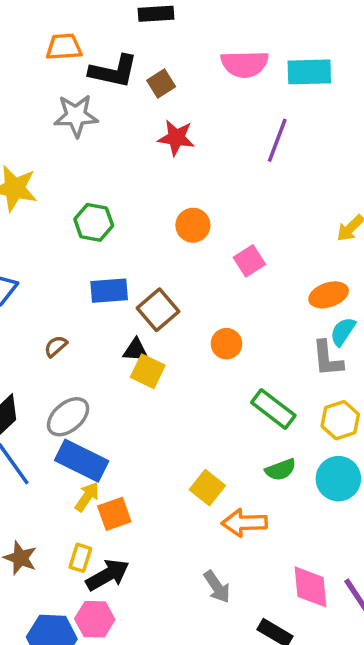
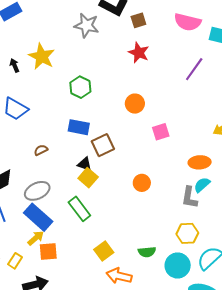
orange circle: (226, 344) -> (142, 183), moved
green rectangle: (273, 409) -> (79, 209), moved
yellow rectangle: (80, 558) -> (15, 261), moved

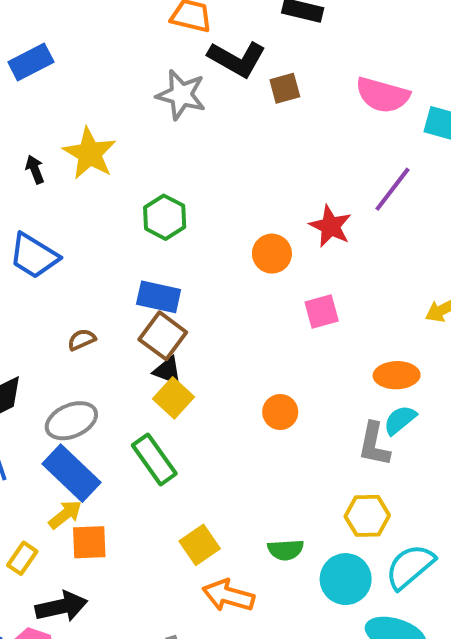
red star: (139, 53) -> (330, 226), moved
brown square: (103, 145) -> (163, 336), moved, turned -30

